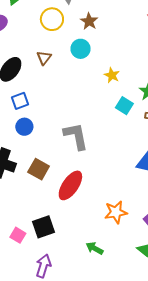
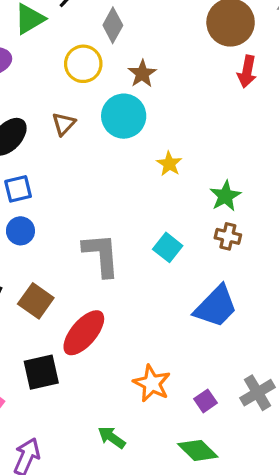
cyan circle: (81, 49) -> (124, 116), size x1.4
cyan square: (124, 106) -> (168, 247), moved
orange star: (116, 212) -> (152, 383), turned 30
black square: (43, 227) -> (41, 372), moved

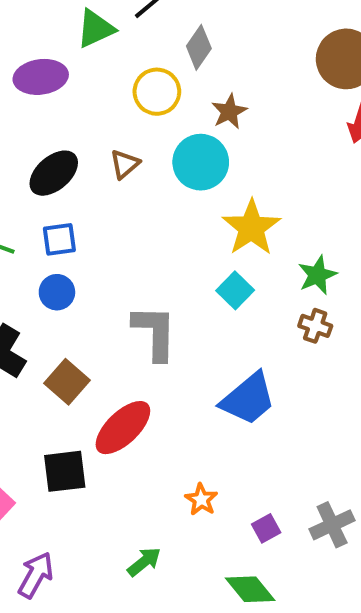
yellow star: (169, 164) -> (251, 228), size x1.8
cyan square: (168, 247) -> (235, 290), moved
blue trapezoid: (216, 307) -> (248, 399), moved
orange star: (152, 383) -> (201, 500), size x0.7
green arrow: (112, 437) -> (144, 562), turned 100

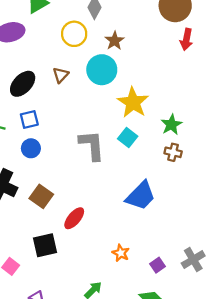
gray L-shape: (155, 333) -> (92, 145), moved
red ellipse: (123, 428) -> (74, 218), size x0.7

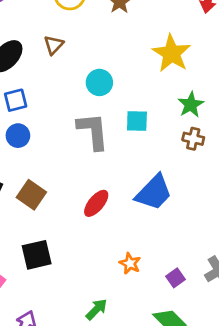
cyan circle: (102, 70) -> (99, 82), moved, size x0.7
yellow star: (133, 102) -> (172, 53), moved
cyan square: (128, 137) -> (137, 121), turned -36
red ellipse: (74, 218) -> (96, 203), moved

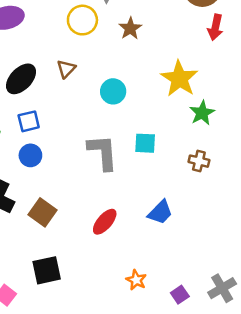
cyan circle: (99, 82) -> (113, 91), moved
green star: (191, 105) -> (202, 113), moved
blue trapezoid: (154, 193) -> (160, 212), size x0.7

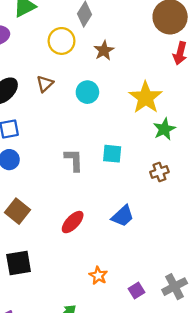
cyan circle: (113, 91) -> (87, 92), moved
gray L-shape: (103, 152) -> (74, 160), size x0.7
brown cross: (199, 161) -> (159, 172), turned -36

